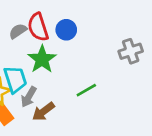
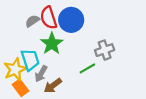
blue circle: (66, 30) -> (71, 20), size x1.5
gray cross: (131, 51) -> (105, 50), moved

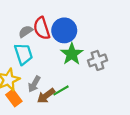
green star: (52, 44) -> (72, 54), moved
cyan trapezoid: (30, 60) -> (23, 54), moved
green line: (87, 68) -> (61, 90), moved

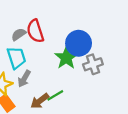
blue circle: (64, 30) -> (79, 43), moved
gray arrow: (34, 84) -> (24, 79), moved

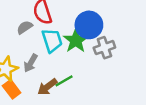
gray semicircle: (19, 34) -> (25, 27), moved
cyan trapezoid: (16, 58) -> (52, 40), moved

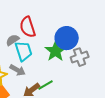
cyan trapezoid: (52, 40) -> (24, 51), moved
gray arrow: (31, 63) -> (18, 70), turned -91

